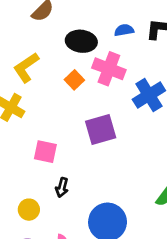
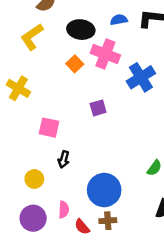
yellow L-shape: (26, 67) -> (32, 37), moved
purple square: (101, 130) -> (98, 108), size x0.6

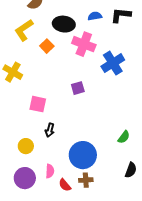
orange square: (75, 64) -> (47, 46), moved

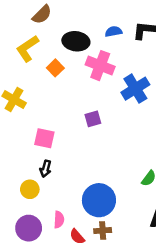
black arrow: (50, 130) -> (46, 169), moved

